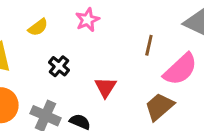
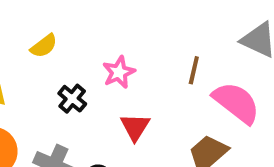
pink star: (87, 20) -> (119, 72), moved
pink semicircle: (180, 69) -> (236, 103), turned -99

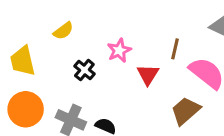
red triangle: (135, 127) -> (148, 75), moved

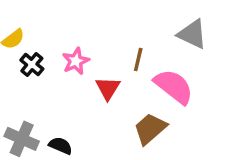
black cross: (84, 70) -> (32, 65), moved

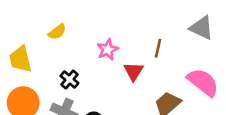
black cross: (32, 65) -> (69, 80), moved
pink semicircle: (174, 86) -> (203, 82), moved

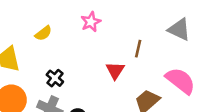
pink star: (108, 50) -> (91, 22), moved

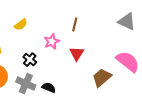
pink star: (91, 22) -> (52, 42), moved
brown line: (138, 49) -> (75, 25), moved

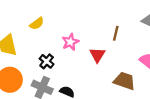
brown line: (75, 25) -> (116, 33), moved
brown trapezoid: (102, 78) -> (124, 81), turned 60

